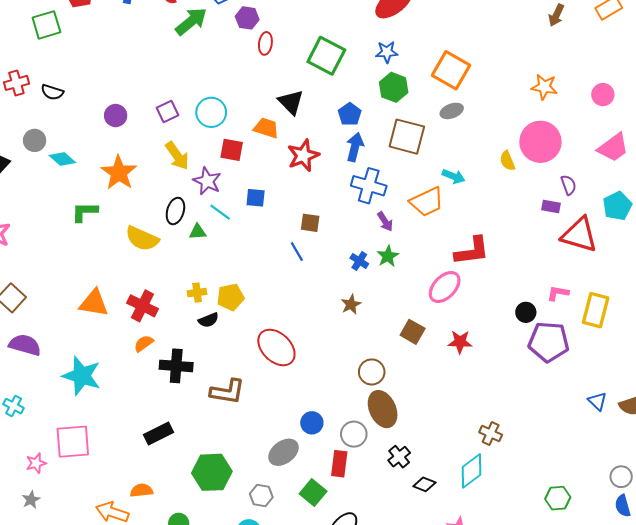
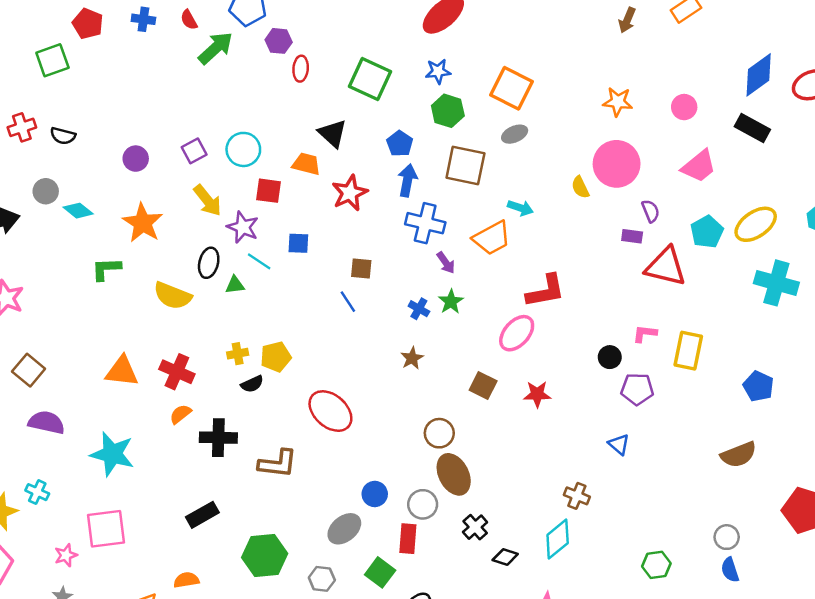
purple pentagon: (549, 342) -> (637, 389), size x0.7
blue triangle: (597, 401) -> (619, 444), moved

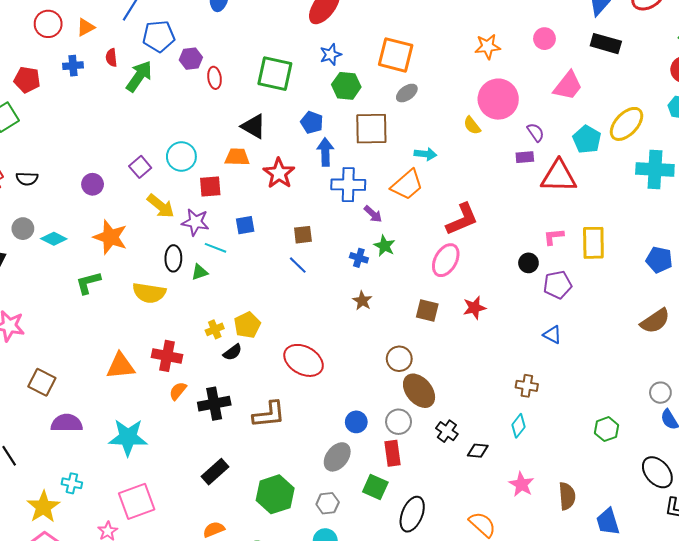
red semicircle: (189, 20) -> (111, 58), turned 36
cyan diamond: (558, 539) -> (519, 426), size x0.7

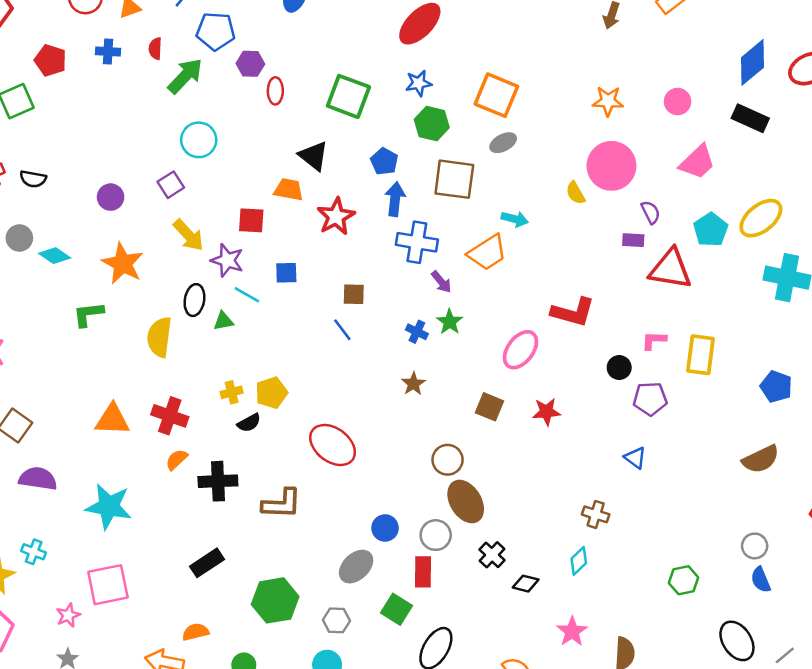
cyan circle: (181, 157) -> (199, 140), moved
red L-shape: (462, 219) -> (573, 312), moved, turned 30
yellow semicircle: (149, 293) -> (159, 337), turned 80

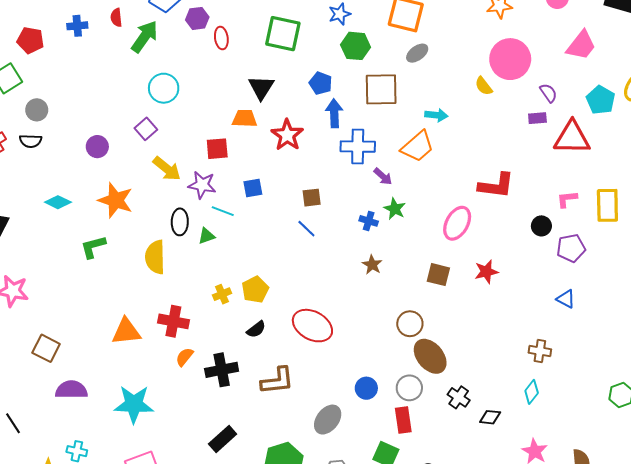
black triangle: (314, 156) -> (261, 87), turned 32
gray circle: (19, 238) -> (37, 110), moved
black semicircle: (249, 423) -> (256, 329), moved
gray ellipse: (356, 567) -> (328, 420), moved

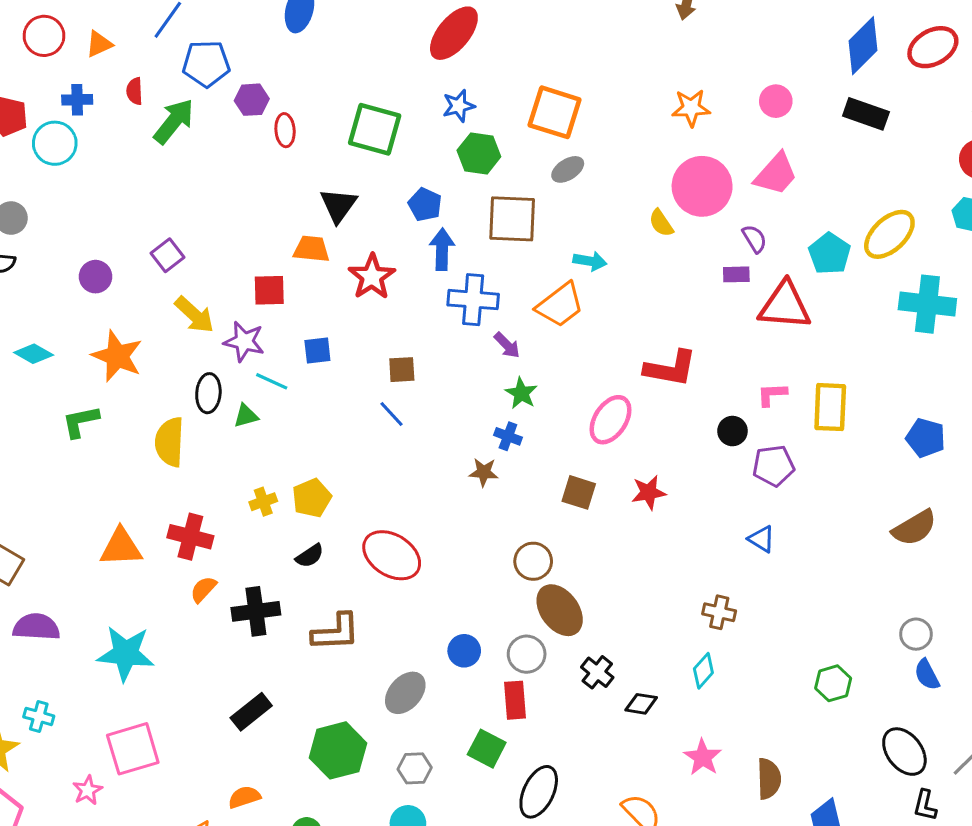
pink trapezoid: (581, 45) -> (776, 174), moved
cyan circle: (164, 88) -> (55, 143), moved
blue cross: (369, 221) -> (508, 436), moved
brown star: (372, 265) -> (484, 472), turned -30

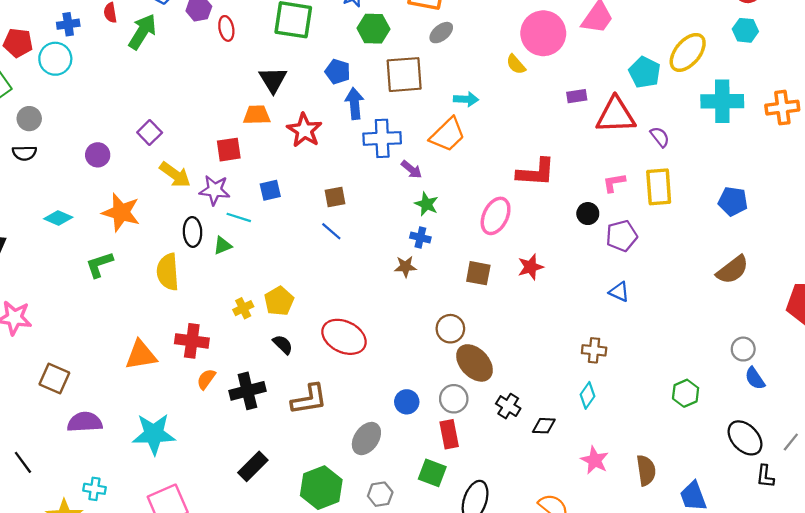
purple semicircle: (754, 239) -> (660, 137), moved
black semicircle: (310, 556) -> (283, 345), turned -95

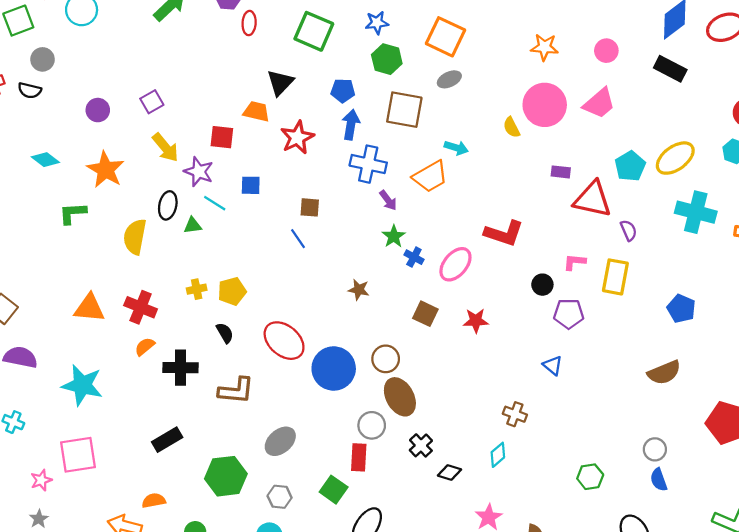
blue pentagon: (338, 72) -> (343, 91), turned -30
blue cross: (420, 237) -> (414, 257), moved
blue circle: (407, 402) -> (334, 368), moved, size x1.8

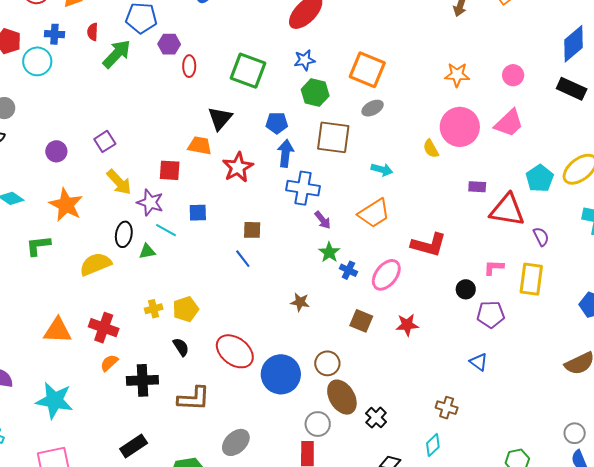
orange trapezoid: (430, 176) -> (374, 213), moved
yellow semicircle: (135, 237) -> (95, 264), turned 60
black cross: (421, 445) -> (376, 418), moved

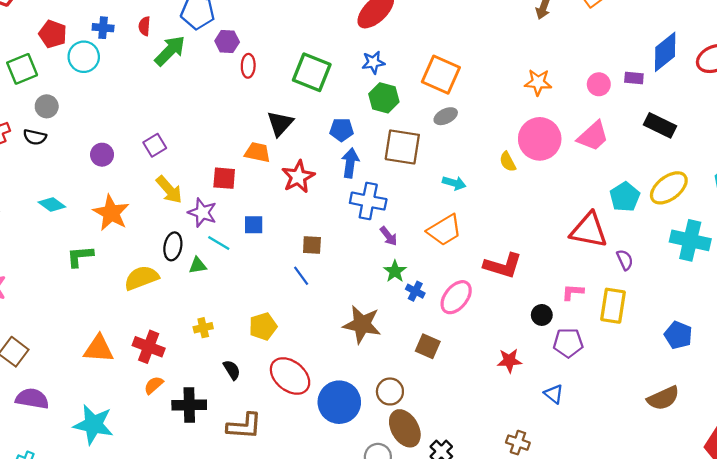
black rectangle: (572, 89) -> (660, 125), moved
purple rectangle: (477, 187) -> (634, 78), moved
brown star: (300, 302) -> (362, 324), size x1.8
yellow pentagon: (186, 309) -> (263, 326), moved
red star: (407, 325) -> (509, 361), moved

